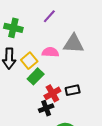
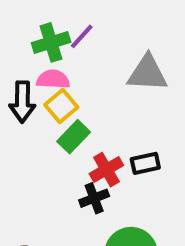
purple line: (49, 16) -> (82, 36), moved
green cross: (13, 28) -> (51, 42), moved, turned -30
pink semicircle: (50, 52) -> (53, 79), moved

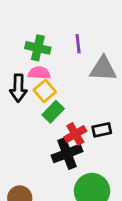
purple line: (82, 36) -> (78, 44), moved, turned -48
green cross: (51, 42) -> (38, 48), turned 30
black cross: (94, 198) -> (67, 153), size x1.5

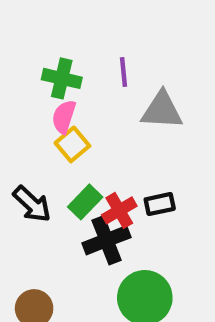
pink semicircle: (39, 73) -> (64, 117), turned -75
black arrow: (18, 88) -> (32, 204), moved, turned -48
green rectangle: (53, 112) -> (85, 202), moved

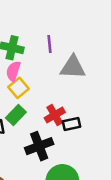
green rectangle: (85, 202) -> (16, 115), moved
red cross: (119, 210) -> (55, 115), moved

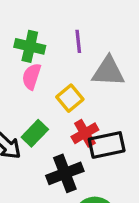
yellow square: (18, 88) -> (70, 98), moved
black rectangle: (71, 124) -> (107, 145), size x1.5

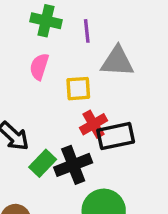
green cross: (30, 46) -> (46, 21), moved
yellow square: (70, 98) -> (78, 89), turned 36
green rectangle: (35, 133) -> (43, 163), moved

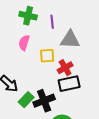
red cross: (94, 124) -> (65, 68), moved

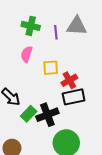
gray triangle: (70, 40) -> (77, 26), moved

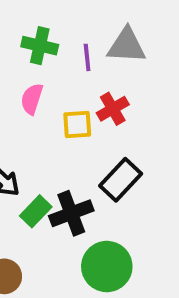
red cross: (69, 80) -> (113, 109), moved
black rectangle: (74, 97) -> (121, 180), turned -35

